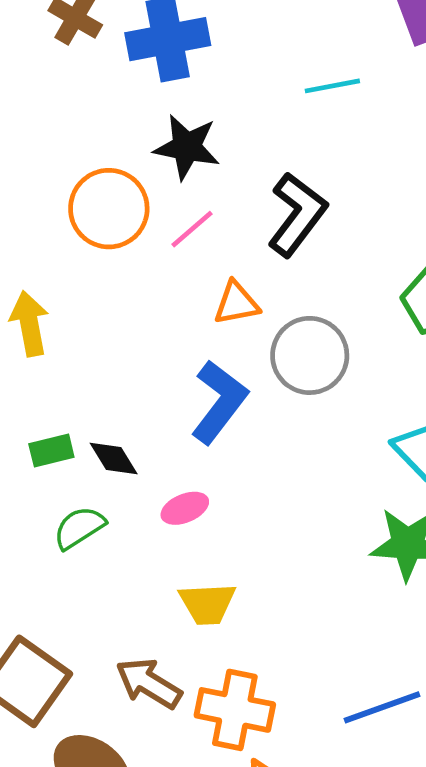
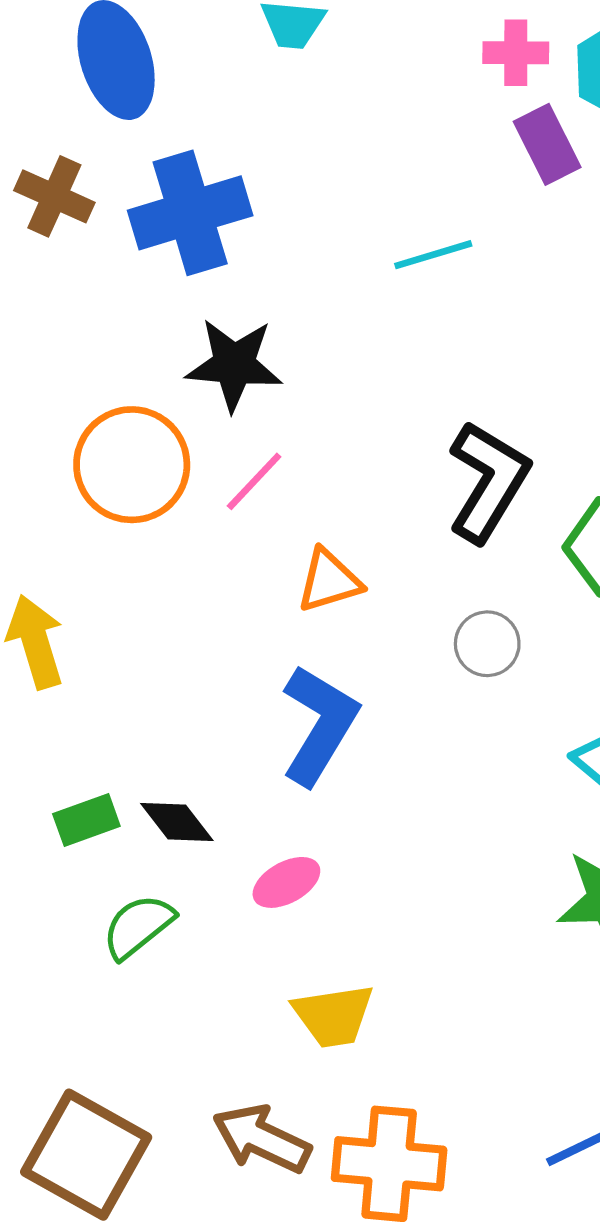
black L-shape: (297, 214) -> (488, 481), moved
gray circle: (310, 355) -> (487, 644), moved, size x0.6

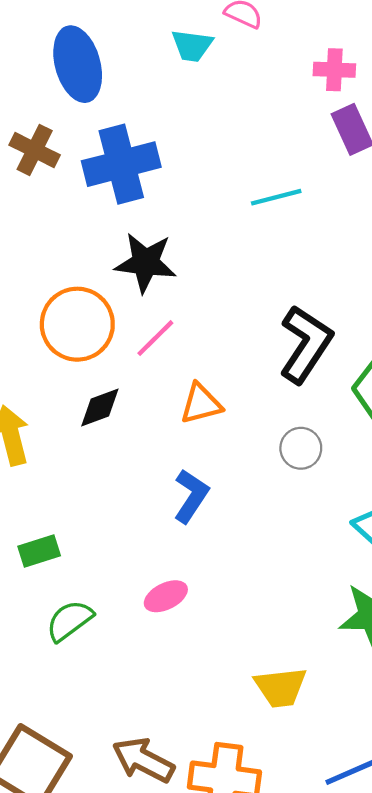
blue L-shape: (319, 725) -> (191, 496), size x0.7
black diamond: (177, 822) -> (100, 408), moved, turned -75
yellow trapezoid: (333, 1016) -> (281, 687), moved

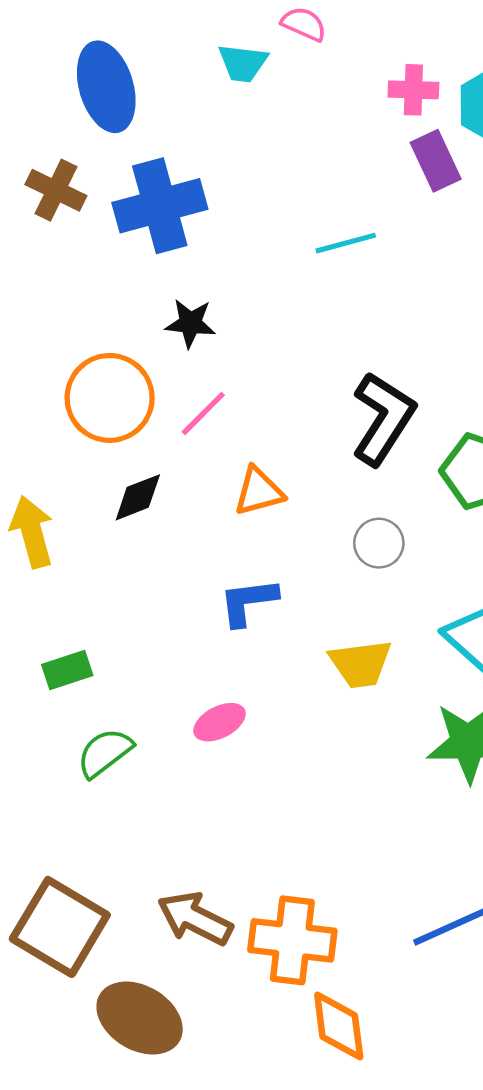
black star: (146, 263) -> (190, 323), size x0.7
blue L-shape: (191, 496) -> (248, 602), turned -130
yellow trapezoid: (281, 687) -> (360, 664), moved

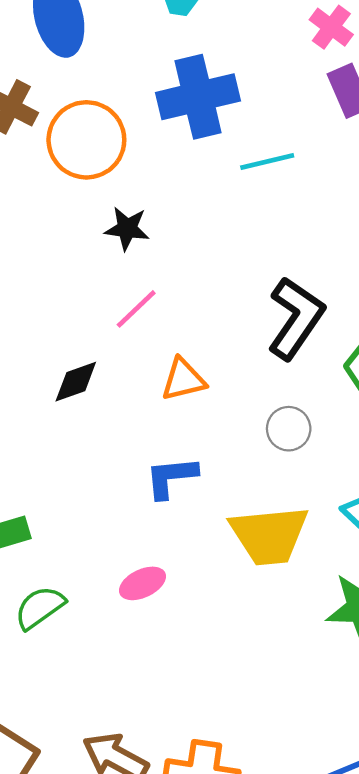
pink cross: (413, 90) -> (331, 27), turned 33
blue cross: (160, 206) -> (198, 97), moved
orange circle: (110, 398) -> (86, 140), moved
yellow trapezoid: (360, 664) -> (269, 535), size x1.4

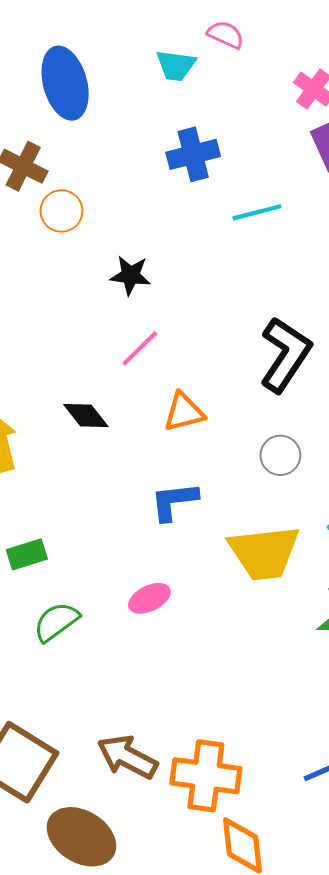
blue cross: (198, 97) -> (193, 154), size x0.7
orange circle: (86, 140) -> (61, 211), moved, size x0.6
black diamond: (76, 382) -> (86, 416), turned 72

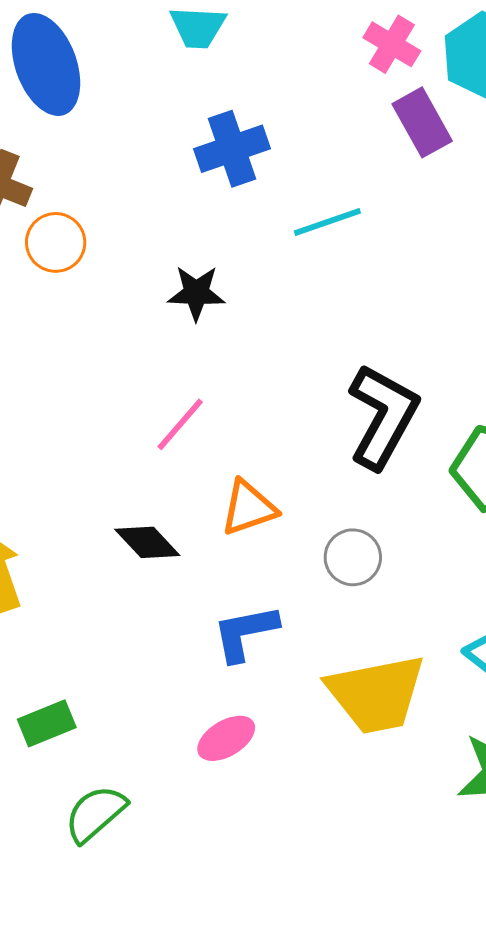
black star: (130, 275) -> (196, 293), moved
black diamond: (86, 416) -> (147, 542), moved
gray circle: (280, 455) -> (353, 557), moved
pink ellipse: (149, 598) -> (226, 738), moved

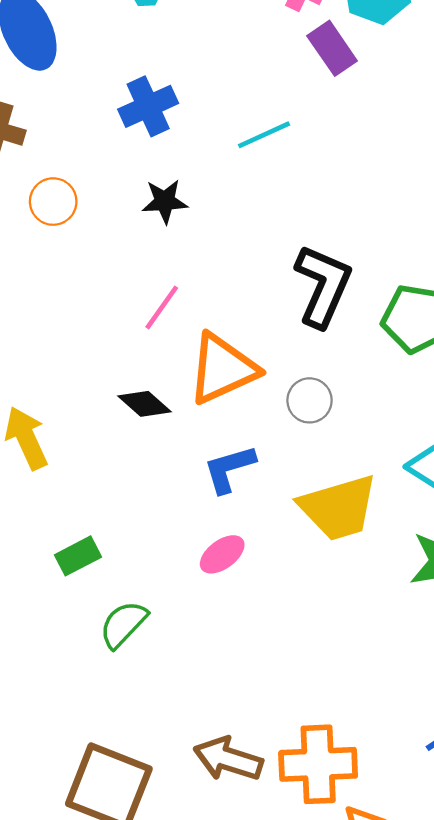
blue cross: (232, 149) -> (148, 106), moved
orange circle: (56, 242) -> (53, 202), moved
orange triangle: (249, 508) -> (223, 369), size x1.6

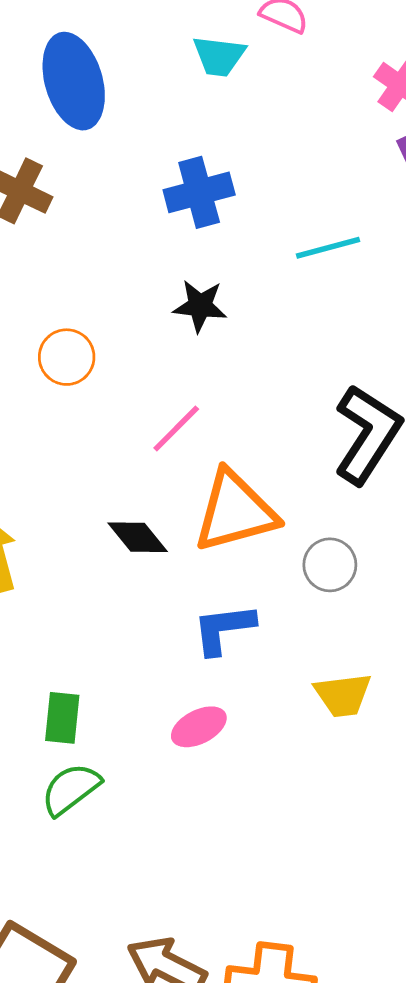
orange circle: (53, 202) -> (67, 357), moved
yellow trapezoid: (338, 508) -> (343, 695), size x0.6
green rectangle: (78, 556) -> (62, 718), moved, turned -66

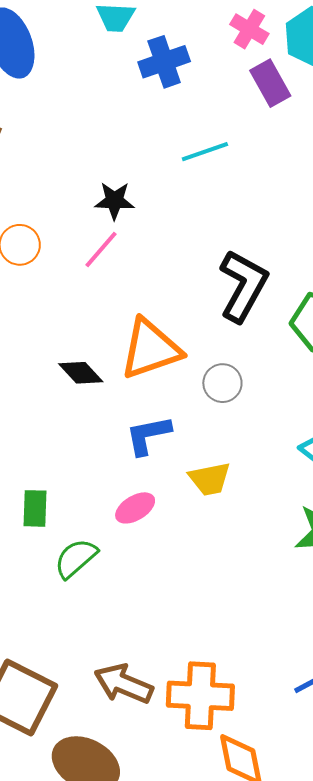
blue cross: (199, 192) -> (164, 62), moved
pink line: (176, 429) -> (101, 249), moved
yellow trapezoid: (343, 695) -> (210, 479), moved
green semicircle: (71, 789) -> (76, 558), moved

